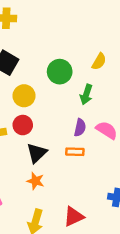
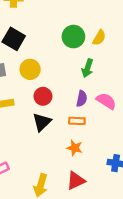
green circle: (60, 72) -> (73, 37), moved
red circle: (23, 125) -> (43, 96), moved
orange star: (35, 181) -> (75, 148), moved

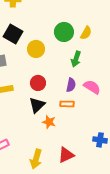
yellow circle: (30, 69) -> (36, 49), moved
orange star: (75, 148) -> (49, 122), moved

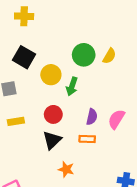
green arrow: (76, 59) -> (72, 86), moved
pink semicircle: (92, 87) -> (116, 119), turned -90
orange star: (49, 122) -> (66, 169), moved

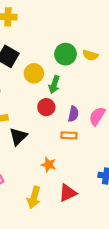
yellow semicircle: (109, 56) -> (90, 55), turned 77
red circle: (53, 114) -> (46, 107), moved
black triangle: (52, 140) -> (18, 136), moved

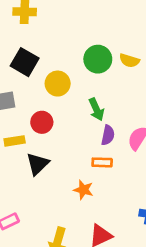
green arrow: (54, 85) -> (96, 109), moved, turned -42
red circle: (46, 107) -> (42, 122), moved
orange star: (49, 165) -> (83, 190), moved

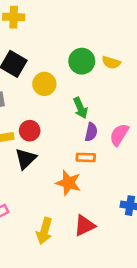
red circle: (42, 122) -> (30, 131), moved
orange star: (83, 190) -> (68, 183), size x1.4

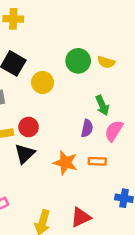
green arrow: (80, 108) -> (102, 105), moved
orange rectangle: (86, 157) -> (97, 161), moved
orange star: (68, 183) -> (65, 163), moved

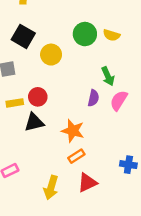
black triangle: (25, 154) -> (34, 122), turned 30
orange rectangle: (97, 161) -> (76, 156), moved, turned -35

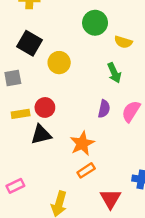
green circle: (85, 34) -> (95, 23), moved
green arrow: (108, 76) -> (114, 73), moved
orange star: (73, 131) -> (82, 143), turned 30
red triangle: (87, 183) -> (110, 199), moved, turned -35

